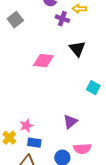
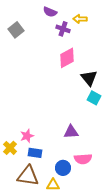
black triangle: (77, 49) -> (89, 78), moved
pink diamond: (43, 61) -> (67, 58), moved, turned -35
purple triangle: (70, 122) -> (71, 132), turned 35

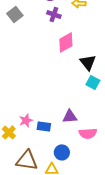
purple cross: (63, 29) -> (54, 14), moved
blue rectangle: (35, 153) -> (44, 126), moved
pink semicircle: (83, 159) -> (88, 133), moved

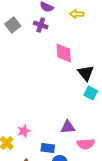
purple cross: (54, 14) -> (41, 25), moved
pink diamond: (66, 42) -> (64, 53), turned -65
blue rectangle: (44, 126) -> (48, 148), moved

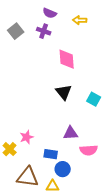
black triangle: (86, 73) -> (64, 92), moved

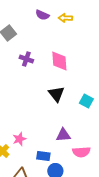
yellow arrow: (80, 20) -> (65, 18), moved
purple cross: (44, 31) -> (26, 59), moved

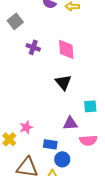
cyan square: (86, 101) -> (90, 106), moved, turned -32

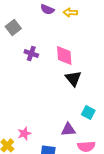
black triangle: (63, 82) -> (73, 78), moved
cyan square: (90, 106) -> (88, 112), turned 32

